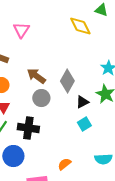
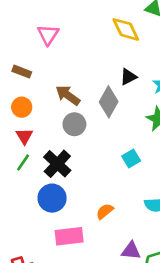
black triangle: (82, 102) -> (128, 77), moved
black cross: (28, 128) -> (57, 164), turned 35
blue circle: (13, 156) -> (52, 198), moved

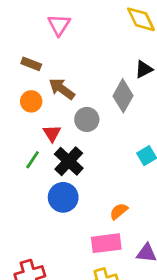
brown arrow: (68, 95) -> (62, 89), moved
red triangle: (24, 136) -> (52, 133), moved
pink rectangle: (69, 236) -> (106, 243), moved

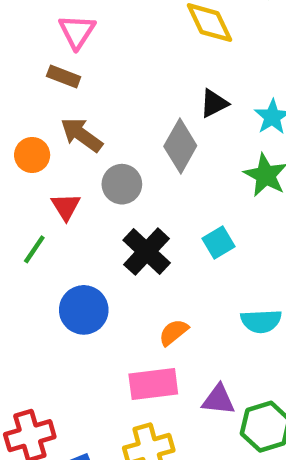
brown rectangle: (31, 64) -> (64, 76), moved
black cross: (69, 161) -> (147, 252), moved

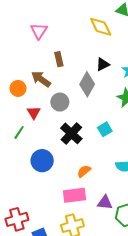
brown rectangle: (64, 76) -> (59, 59), moved, turned 56

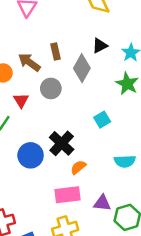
brown rectangle: (59, 59) -> (56, 51), moved
black cross: (71, 133) -> (62, 143), moved

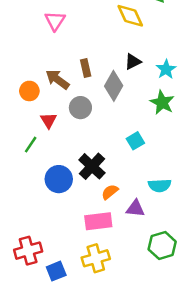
purple triangle: (102, 203) -> (135, 208), moved

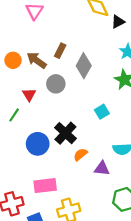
black triangle: (133, 62) -> (118, 22), moved
brown rectangle: (86, 68) -> (60, 51), turned 40
orange circle: (29, 91) -> (13, 60), moved
pink rectangle: (98, 221) -> (45, 186), moved

